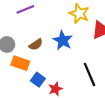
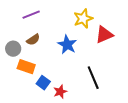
yellow star: (79, 14) -> (83, 19), turned 30
brown semicircle: (36, 45) -> (33, 40), moved

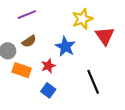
red triangle: (104, 35) -> (105, 36), turned -42
blue square: (43, 83) -> (48, 90), moved
red star: (60, 92) -> (48, 66), moved

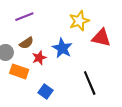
red triangle: (105, 36) -> (101, 38), turned -42
red star: (48, 66) -> (39, 58), moved

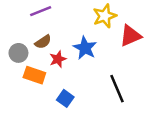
red triangle: (101, 38) -> (130, 36), turned -36

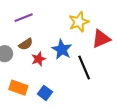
orange rectangle: (34, 75) -> (18, 88), moved
black line: (117, 89) -> (84, 67), moved

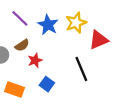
purple line: (24, 18) -> (20, 18), turned 66
blue star: (62, 49) -> (48, 25), moved
blue square: (45, 93) -> (47, 84), moved

